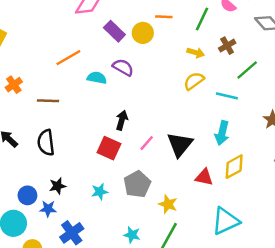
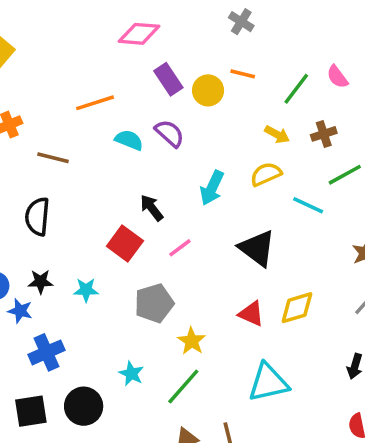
black arrow: (122, 120) -> (152, 208), turned -66
cyan arrow: (222, 133) -> (212, 188), moved
black triangle: (180, 144) -> (257, 248), moved, turned -44
cyan star: (100, 192) -> (86, 290), moved

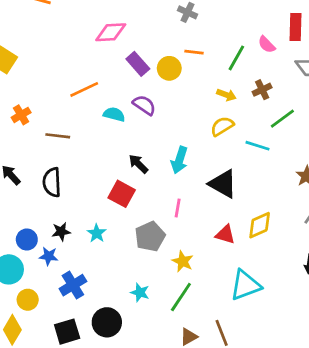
cyan arrow: (212, 188) -> (179, 160), moved
pink line: (180, 248) -> (178, 208), moved, turned -36
cyan star: (86, 290) -> (97, 233), turned -30

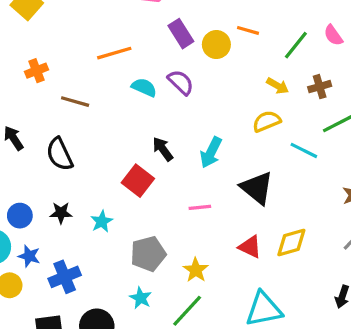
black semicircle: (52, 182) -> (60, 154), turned -32
pink line: (178, 208) -> (200, 207), turned 66
gray pentagon: (150, 236) -> (148, 254), moved
blue star: (49, 256) -> (29, 256), moved

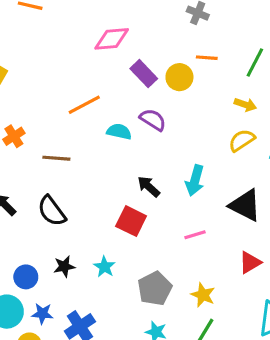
red triangle: (250, 247) -> (250, 262), turned -45

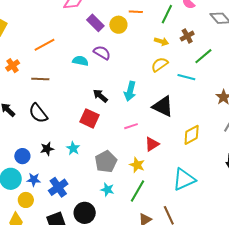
orange line: (84, 105) -> (44, 45), moved
red triangle: (250, 262) -> (152, 144), moved

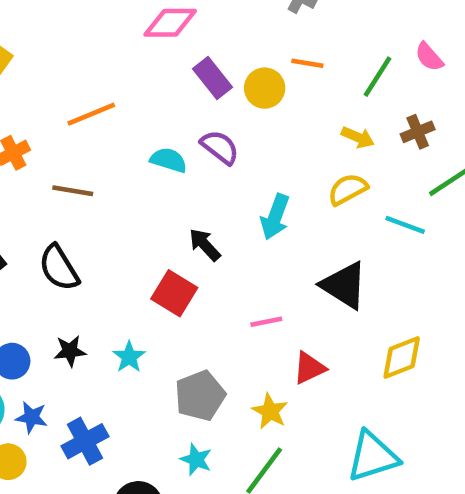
cyan arrow: (130, 91) -> (275, 217), moved

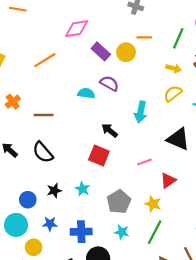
orange line: (91, 114) -> (45, 60), moved
blue star: (31, 417) -> (50, 224), moved
blue cross: (85, 441) -> (81, 232), moved, turned 36

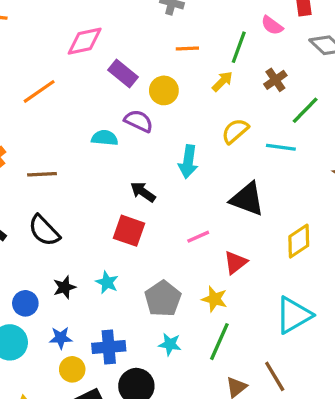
yellow circle: (126, 52) -> (164, 90), moved
yellow arrow: (174, 68) -> (222, 81), moved, turned -56
yellow circle: (34, 247) -> (72, 369), moved

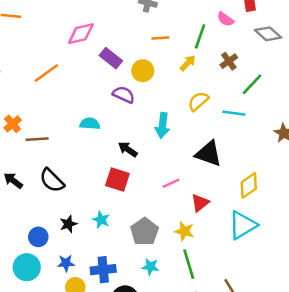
cyan semicircle: (105, 138) -> (90, 124), moved
brown line: (42, 174) -> (37, 139), moved
cyan triangle: (294, 315) -> (243, 225), moved
green line: (219, 342) -> (189, 264), turned -40

